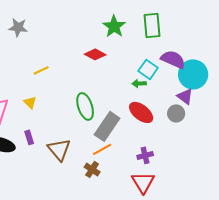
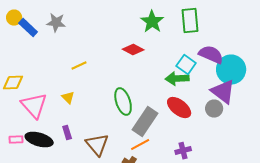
green arrow: (139, 83) -> (177, 79), size x1.6
purple triangle: (185, 96) -> (223, 92), size x1.5

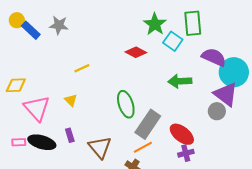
cyan square: (186, 65) -> (173, 41), moved
red ellipse: (179, 108) -> (182, 134), moved

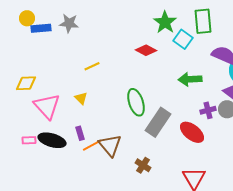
blue rectangle: (31, 30) -> (41, 28), turned -48
orange line: (143, 147) -> (92, 145), moved
purple cross: (186, 153) -> (208, 110), moved

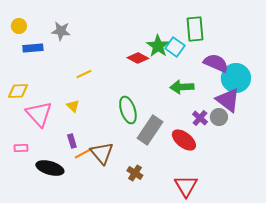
green star: (165, 22) -> (158, 46), moved
blue rectangle: (41, 28) -> (33, 48), moved
purple cross: (208, 110) -> (200, 118), turned -35
black ellipse: (52, 140) -> (50, 168), moved

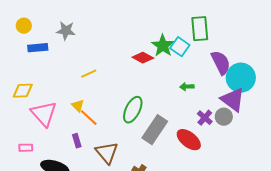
purple semicircle: (216, 63) -> (221, 63), turned 40
green arrow: (182, 87) -> (187, 87), size x0.6
green ellipse: (128, 110) -> (133, 110), turned 44
orange line: (84, 153) -> (89, 118), moved, turned 72

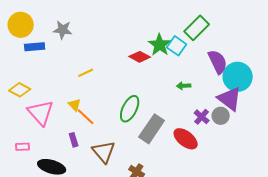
yellow circle: (24, 26) -> (21, 25), size x1.6
green rectangle: (200, 29) -> (197, 28), turned 50
yellow diamond: (23, 91) -> (20, 90), turned 30

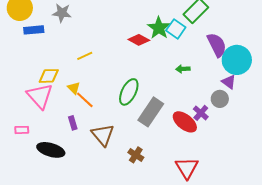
yellow diamond: (20, 90) -> (49, 76), moved, turned -30
purple triangle: (230, 99) -> (229, 82), size x0.6
purple cross: (202, 117) -> (201, 113), moved

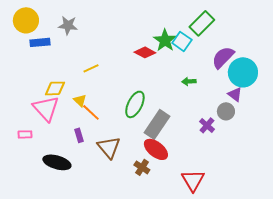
purple semicircle: (217, 45) -> (223, 57), turned -110
red ellipse: (185, 122) -> (156, 149), moved
pink rectangle: (22, 130) -> (25, 134), moved

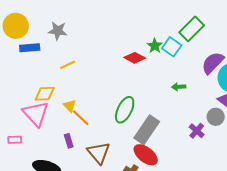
green star: (165, 40) -> (155, 46), size x0.7
yellow line: (91, 68) -> (68, 65), moved

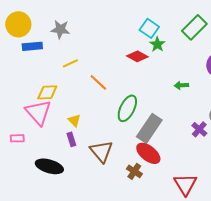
cyan square: (172, 47) -> (149, 28), moved
yellow triangle: (70, 106) -> (74, 120), moved
orange line: (81, 118) -> (98, 82), moved

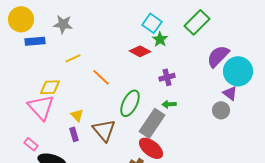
green arrow: (181, 85) -> (169, 104), moved
purple cross: (199, 129) -> (167, 77), moved, turned 35
pink rectangle: (17, 138) -> (31, 144), moved, turned 40
brown triangle: (101, 151) -> (104, 130), moved

